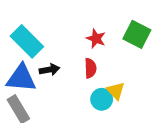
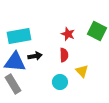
cyan rectangle: (27, 41) -> (19, 36), turned -55
cyan circle: (102, 99) -> (60, 82), moved

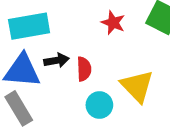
red semicircle: (64, 55) -> (84, 69), moved
yellow triangle: (82, 71) -> (137, 86), size x1.5

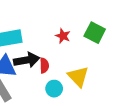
black arrow: (57, 60) -> (27, 60), size x1.6

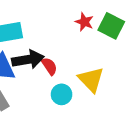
red star: (63, 36) -> (84, 22), moved
red semicircle: (44, 66) -> (49, 66), turned -32

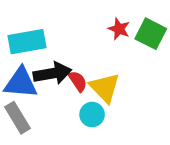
yellow triangle: (91, 80) -> (105, 88), moved

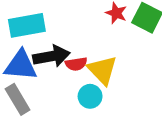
red semicircle: (78, 81) -> (76, 64), turned 115

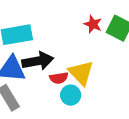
red semicircle: (76, 64) -> (59, 78), moved

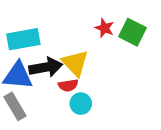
yellow triangle: (81, 73) -> (75, 63), moved

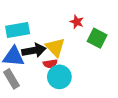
green square: (132, 32) -> (97, 38), moved
cyan circle: (81, 104) -> (59, 77), size x1.5

